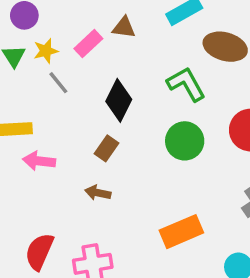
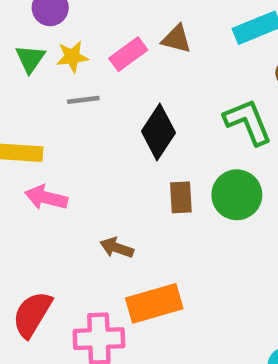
gray line: (58, 83) -> (83, 100), turned -65
brown rectangle: (107, 148) -> (181, 197), moved, turned -45
orange rectangle: (181, 232) -> (154, 303), moved

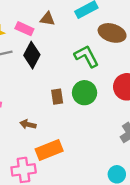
pink rectangle: (128, 54) -> (24, 29), turned 66
black diamond: (158, 132) -> (32, 55), moved

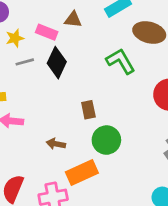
green circle: (85, 93) -> (106, 140), moved

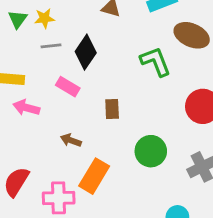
pink rectangle: (47, 32) -> (68, 87), moved
green circle: (106, 140) -> (151, 151), moved
orange rectangle: (82, 173) -> (94, 176), turned -44

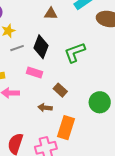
green L-shape: (156, 61) -> (75, 52), moved, turned -75
brown rectangle: (112, 109) -> (60, 90), moved, turned -32

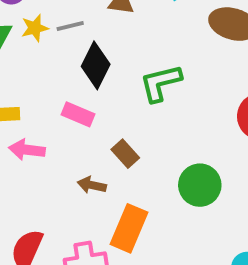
gray line: (17, 48) -> (70, 26), moved

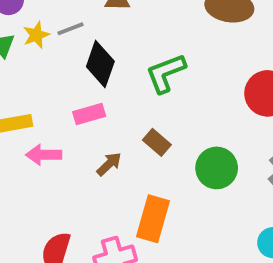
pink rectangle: (78, 114) -> (89, 114), turned -32
brown rectangle: (125, 154) -> (157, 142), moved
brown arrow: (92, 185) -> (109, 164), moved, turned 132

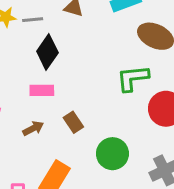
green L-shape: (166, 73) -> (133, 78), moved
pink rectangle: (89, 114) -> (42, 90), moved

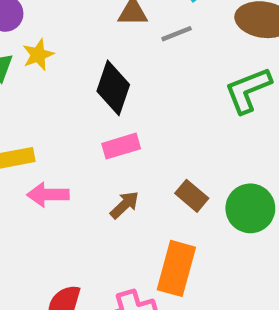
gray line: (33, 20) -> (177, 34), moved
brown rectangle: (73, 122) -> (192, 196), moved

